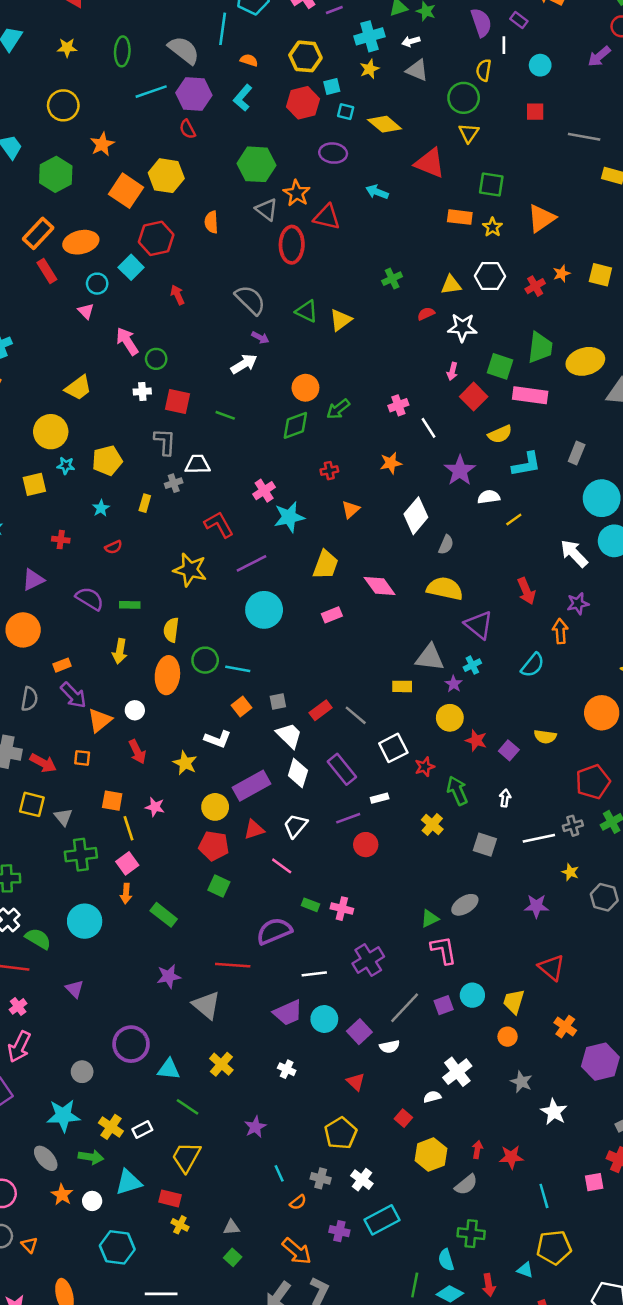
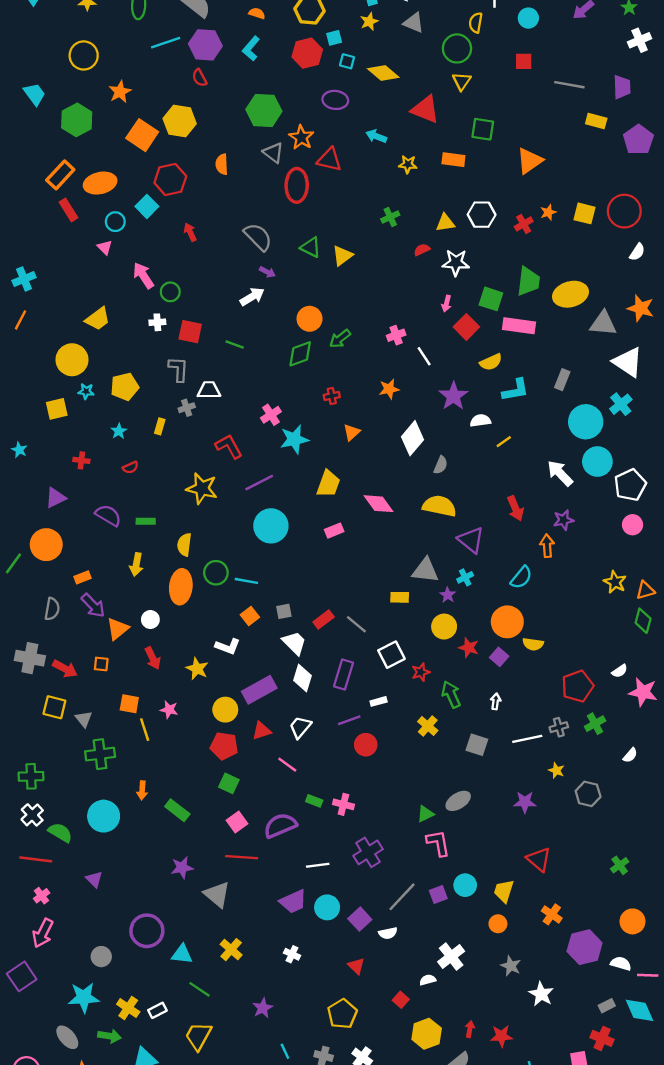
yellow star: (492, 227) -> (408, 164), moved, turned -30
orange circle: (602, 713) -> (507, 622), moved
purple rectangle: (342, 769) -> (343, 675), turned 56
pink square: (127, 863) -> (237, 822), moved

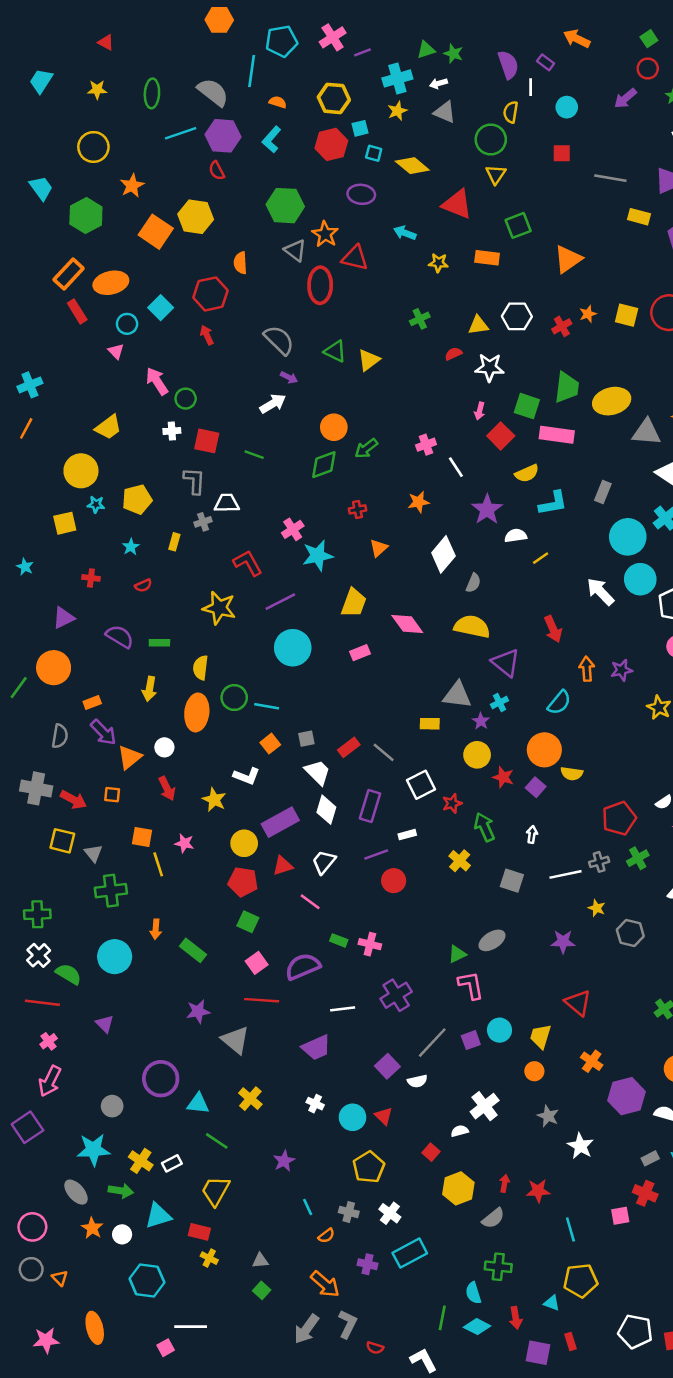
green square: (483, 129) -> (518, 225), turned -30
red hexagon: (170, 180) -> (211, 294), moved
purple star: (563, 520) -> (622, 670), moved
cyan circle: (327, 907) -> (353, 1117), moved

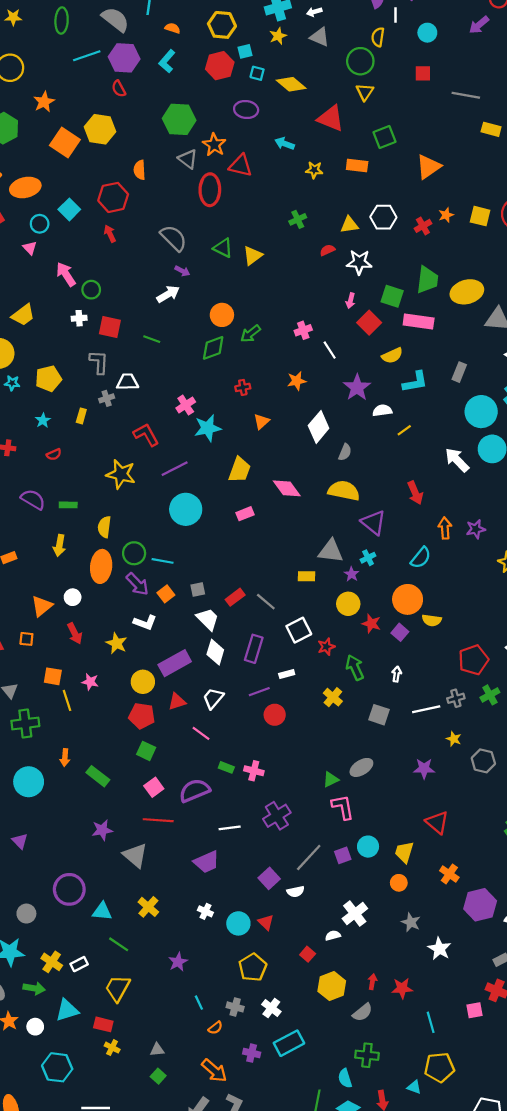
purple arrow: (103, 732) -> (137, 584), moved

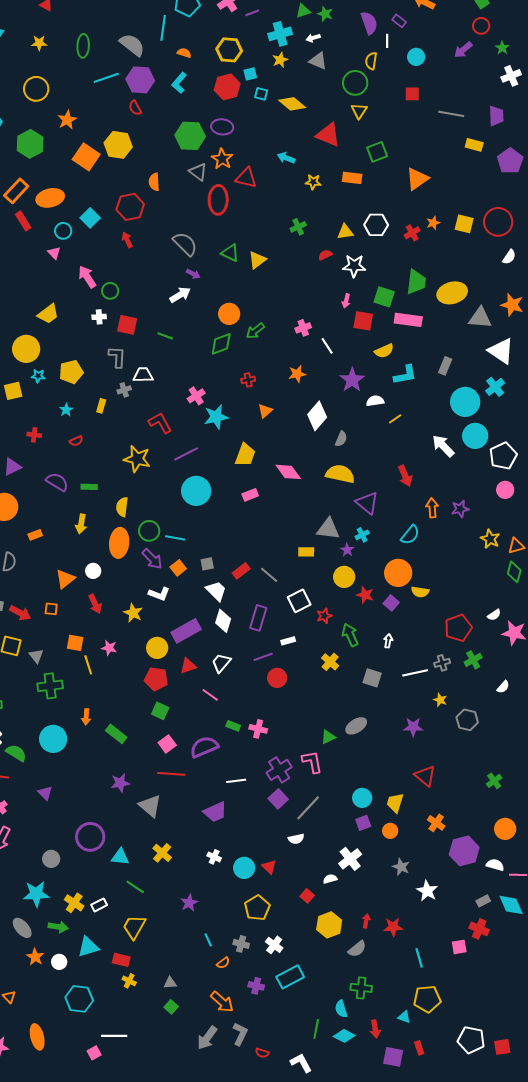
purple ellipse: (246, 110) -> (222, 127), moved
red square: (369, 323) -> (363, 321), turned -35
pink L-shape: (343, 807) -> (312, 762), moved
purple square: (343, 855) -> (363, 823), moved
purple square: (269, 878) -> (278, 799), moved

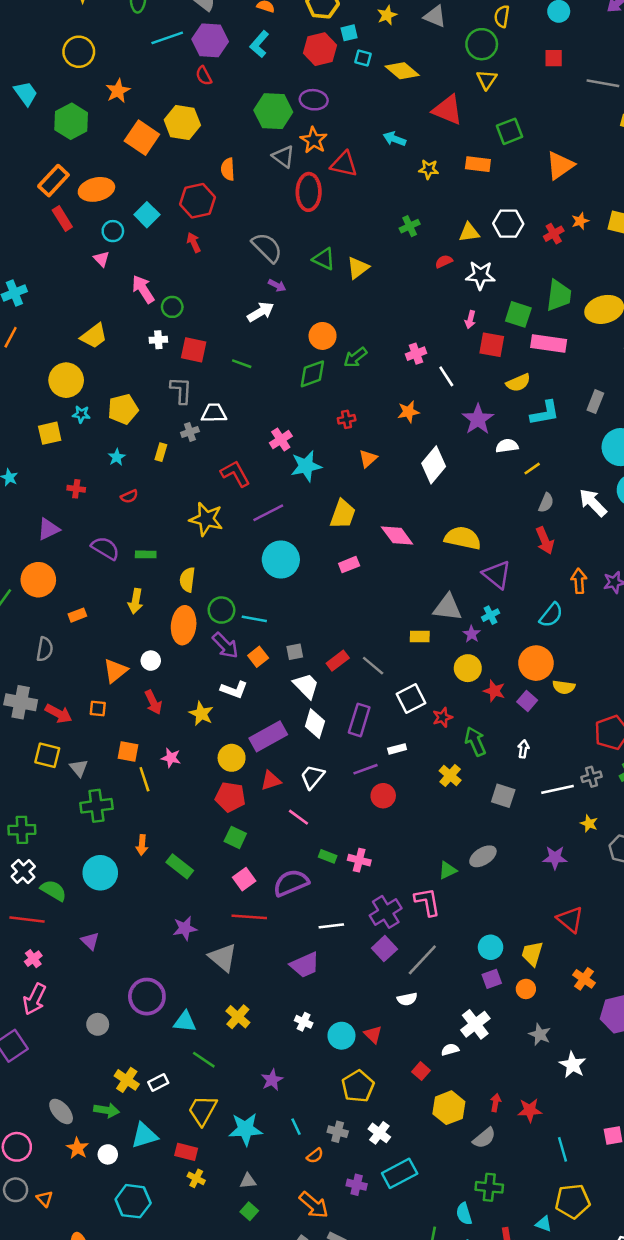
gray semicircle: (341, 439) -> (546, 503), moved
cyan star: (36, 894) -> (245, 1129), moved

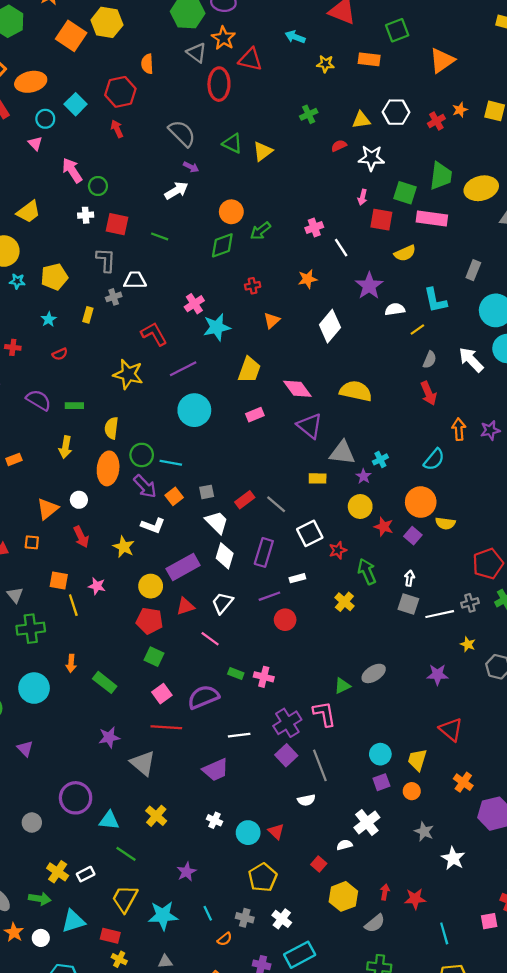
cyan L-shape: (545, 413) -> (435, 300), moved, turned 88
purple triangle: (497, 575) -> (310, 426), moved
gray square: (503, 796) -> (408, 604), moved
gray line: (422, 960) -> (320, 765), turned -64

